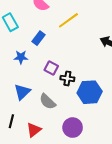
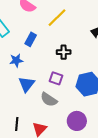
purple square: (51, 68) -> (56, 78), moved
black cross: (67, 78) -> (64, 52), moved
blue triangle: (22, 92) -> (27, 84), moved

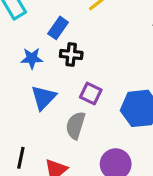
black cross: (64, 52) -> (71, 54), moved
gray semicircle: (49, 99) -> (76, 125), turned 66

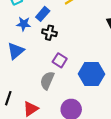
blue star: (32, 58) -> (24, 24), moved
blue triangle: (44, 98) -> (16, 51), moved

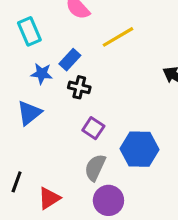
gray semicircle: (47, 80) -> (95, 168), moved

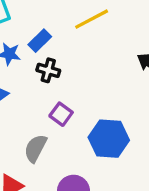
gray semicircle: (95, 168) -> (35, 148), moved

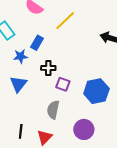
black cross: (48, 70) -> (48, 68), moved

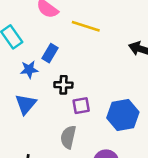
yellow line: (65, 21) -> (86, 26), turned 60
purple square: (63, 84) -> (81, 106), turned -32

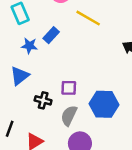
black cross: (63, 85) -> (43, 100), moved
gray semicircle: (68, 137) -> (69, 116), moved

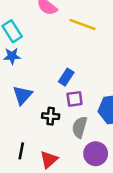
blue rectangle: (51, 35) -> (66, 77), moved
blue star: (29, 46) -> (12, 56), moved

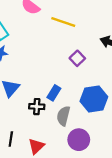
blue rectangle: (66, 77) -> (54, 93), moved
purple square: (75, 99) -> (77, 58), moved, turned -35

